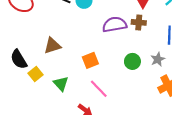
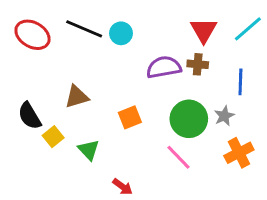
green circle: (132, 61) -> (189, 119), size x1.6
pink line: (99, 89) -> (179, 157), moved

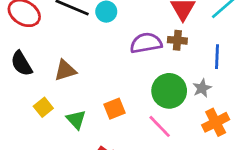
black semicircle: (30, 116) -> (21, 64), moved
orange square: (130, 117) -> (114, 109), moved

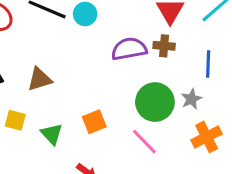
yellow square: (43, 107) -> (15, 120), turned -36

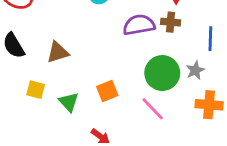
orange cross: (207, 137) -> (209, 105), turned 32

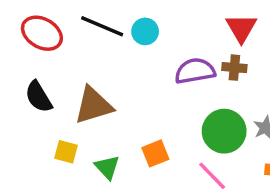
brown triangle: (58, 52) -> (94, 105), size x1.4

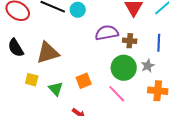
brown cross: (234, 68) -> (130, 41), moved

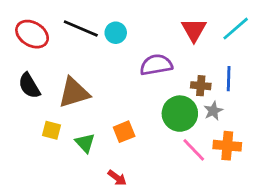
brown cross: (130, 41) -> (201, 86), moved
pink line: (117, 94) -> (194, 150), moved

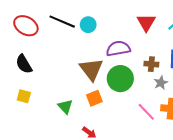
brown triangle: (74, 93) -> (91, 69), moved, turned -50
green circle: (180, 114) -> (120, 79), moved
yellow square: (52, 130) -> (24, 96), moved

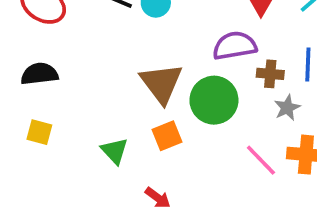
purple semicircle: (118, 49) -> (235, 46), moved
black semicircle: (24, 64) -> (39, 74), turned 114

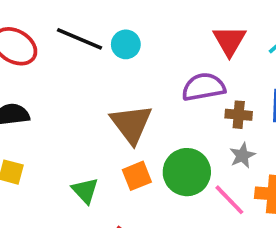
green circle: (214, 100) -> (187, 172), moved
gray star: (287, 108) -> (242, 155), moved

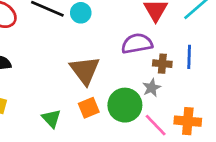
gray star: (242, 155) -> (152, 88), moved

